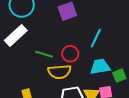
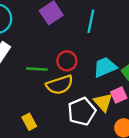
cyan line: (96, 38) -> (91, 21), moved

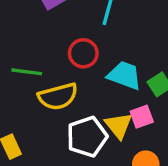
red circle: (67, 61) -> (83, 53), moved
cyan trapezoid: (105, 67) -> (124, 75), turned 40

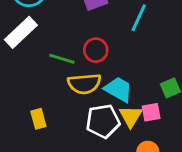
red circle: (83, 53) -> (96, 50), moved
cyan trapezoid: (124, 75) -> (118, 89), moved

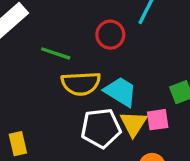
red circle: (96, 50) -> (110, 35), moved
yellow rectangle: (38, 119) -> (18, 144), moved

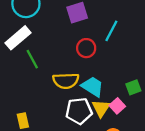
green line: (56, 53) -> (32, 59), moved, turned 42
pink square: (158, 120) -> (117, 106), turned -35

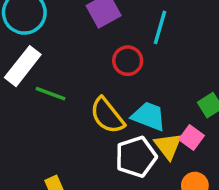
green line: (32, 59) -> (51, 94), turned -30
yellow semicircle: (66, 81) -> (107, 116), turned 65

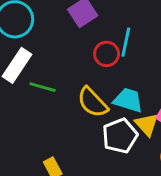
cyan line: (160, 27) -> (126, 42), moved

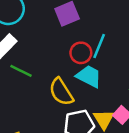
cyan trapezoid: (128, 100) -> (89, 76), moved

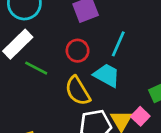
red circle: (81, 53) -> (78, 51), moved

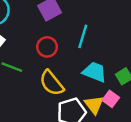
cyan trapezoid: (107, 75) -> (95, 72), moved

